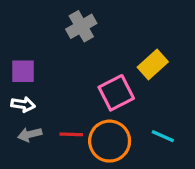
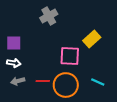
pink square: (116, 93) -> (70, 56), turned 30

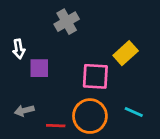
purple square: (14, 43) -> (39, 68), moved
white arrow: (14, 63) -> (19, 49), moved, turned 72
red line: (43, 81) -> (56, 126), moved

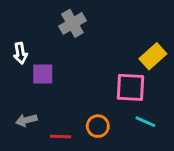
yellow rectangle: (126, 53) -> (153, 56), moved
pink square: (95, 76) -> (131, 87), moved
orange circle: (90, 116) -> (98, 126), size x0.6

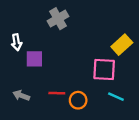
gray arrow: (26, 120) -> (21, 95), turned 35
red line: (61, 137) -> (57, 93), moved

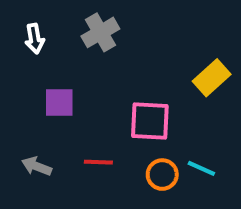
white arrow: (17, 42) -> (35, 39), moved
pink square: (104, 69) -> (150, 121), moved
orange circle: (78, 100) -> (162, 175), moved

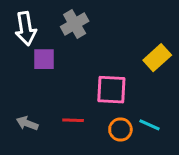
white arrow: (35, 39) -> (26, 29), size x1.5
purple square: (59, 102) -> (44, 59), moved

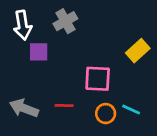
gray arrow: (27, 123) -> (24, 108), size x1.5

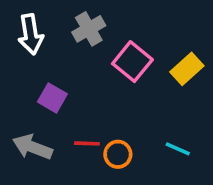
purple square: (39, 52) -> (52, 98), moved, turned 30
pink square: (98, 79) -> (132, 62), moved, turned 36
orange circle: (106, 114) -> (118, 154), moved

